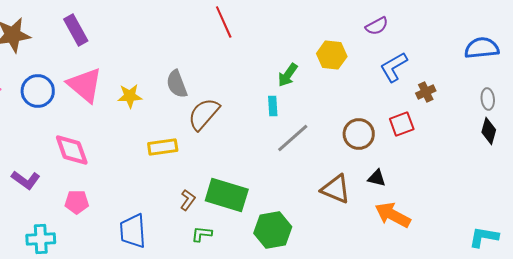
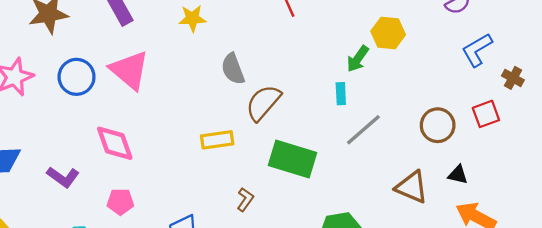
yellow hexagon: (332, 55) -> (388, 33), moved
brown cross: (426, 92) -> (513, 78), turned -36
yellow star: (130, 96) -> (192, 18), moved
green rectangle: (227, 195) -> (292, 159), moved

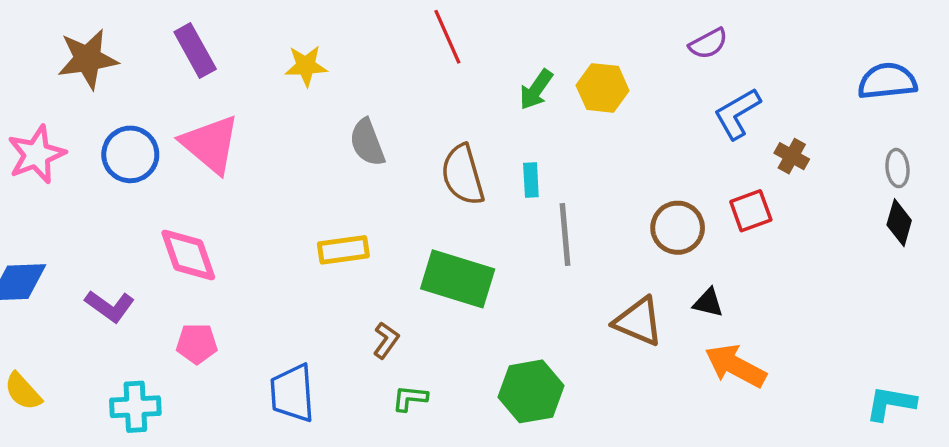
green arrow: (358, 59) -> (536, 90), moved
brown semicircle: (263, 103) -> (463, 175), moved, turned -57
gray line: (363, 130) -> (565, 235), turned -54

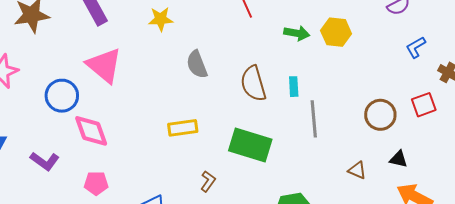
green arrow: (536, 90) -> (297, 33), turned -115
blue L-shape: (737, 113) -> (416, 47), size x0.7
blue circle: (130, 154) -> (62, 96), moved
brown triangle: (638, 321) -> (357, 170), size x0.6

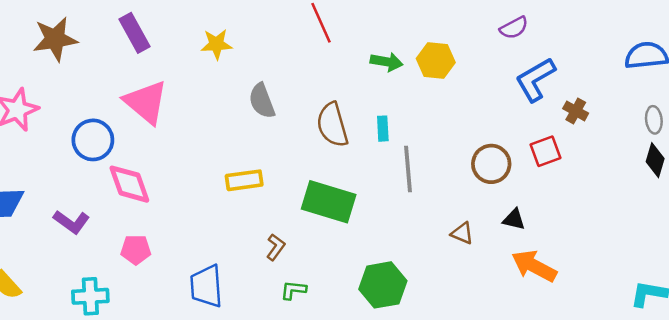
blue L-shape: (416, 47) -> (535, 79), size x1.6

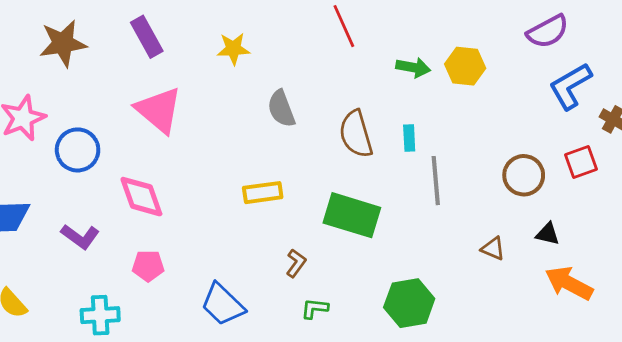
purple semicircle: (514, 28) -> (548, 31), size x1.4
blue circle: (93, 140) -> (78, 150), moved
blue trapezoid: (206, 286) -> (223, 304), turned -42

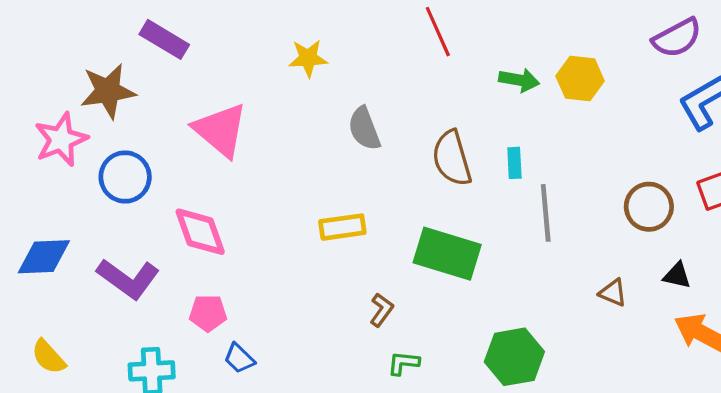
purple rectangle: (147, 37) -> (164, 39), moved, turned -30
brown star: (63, 43) -> (108, 91), moved
purple L-shape: (80, 237) -> (128, 279), size x1.4
blue trapezoid: (223, 304) -> (239, 358), moved, size x0.6

